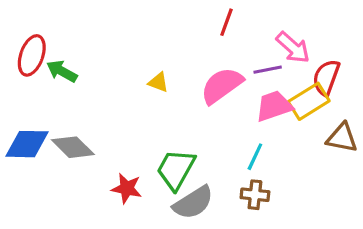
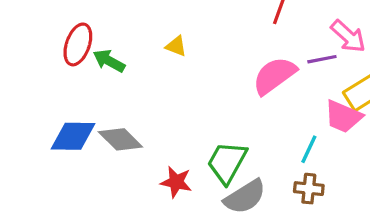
yellow triangle: (158, 82) -> (176, 46), moved
pink trapezoid: (274, 106) -> (343, 117), moved, turned -138

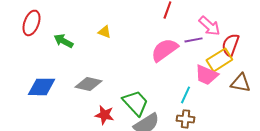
red ellipse: (78, 44) -> (31, 23), moved
gray diamond: (120, 139) -> (88, 84), moved, turned -32
green trapezoid: (227, 162) -> (135, 103), turned 108

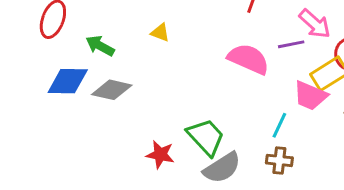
pink semicircle: (164, 50) -> (249, 59), turned 60
gray diamond: (88, 84) -> (112, 90), moved
blue diamond: (41, 87) -> (68, 81), moved

